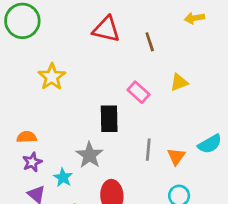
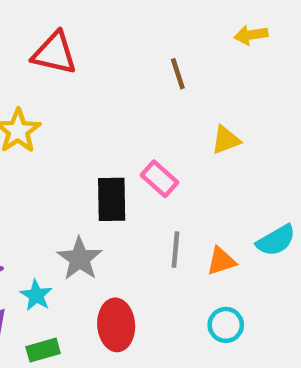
red triangle: (106, 29) -> (55, 53), moved
pink rectangle: (138, 92) -> (160, 179), moved
orange triangle: (176, 157) -> (221, 261), turned 36

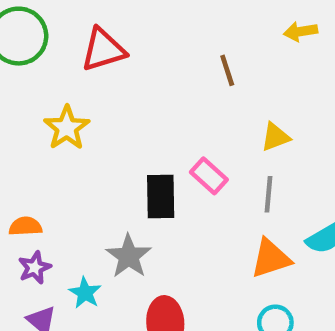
red triangle: (55, 53) -> (103, 50), turned -30
gray line: (176, 250) -> (268, 194), moved
orange triangle: (221, 261) -> (271, 258), size x1.4

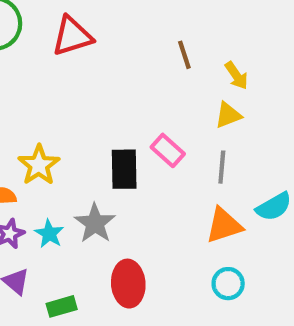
yellow arrow: (301, 31) -> (236, 76), moved, turned -116
yellow star: (67, 128) -> (39, 165), moved
cyan star: (85, 293) -> (49, 234), moved

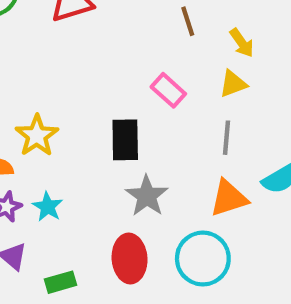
pink rectangle: (168, 150) -> (168, 90), moved
gray star: (95, 223) -> (147, 196), moved
cyan circle: (228, 284) -> (203, 259), moved, size x1.6

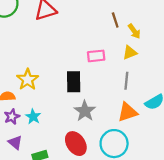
brown line: (188, 21) -> (115, 20), moved
pink rectangle: (168, 90) -> (96, 56), turned -48
red ellipse: (130, 259) -> (76, 144), turned -30

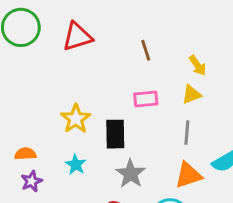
brown line: (115, 20) -> (146, 50), moved
yellow star: (28, 80) -> (76, 119), moved
cyan star: (33, 117) -> (76, 164), moved

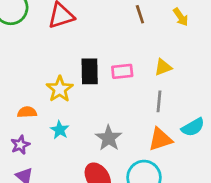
brown line: (146, 50) -> (140, 14), moved
yellow arrow: (198, 65) -> (181, 17), moved
black rectangle: (115, 134) -> (90, 71), moved
orange semicircle: (25, 154) -> (27, 112), moved

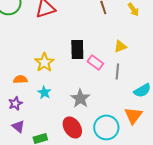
black rectangle: (90, 71) -> (77, 49), moved
pink rectangle: (122, 71) -> (95, 62), moved, turned 42
orange triangle: (160, 139) -> (133, 115), moved, turned -36

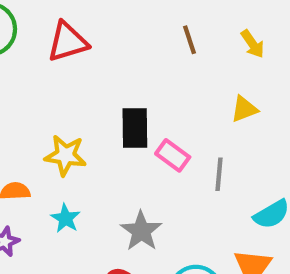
yellow triangle: (120, 46) -> (244, 109), moved
yellow star: (44, 62) -> (65, 155), turned -30

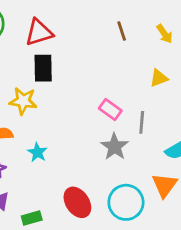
black rectangle: (135, 128) -> (43, 68), moved
yellow star: (65, 155) -> (23, 101), moved
gray star: (141, 231) -> (115, 147), moved

